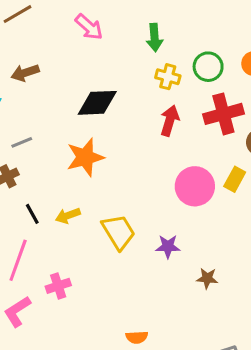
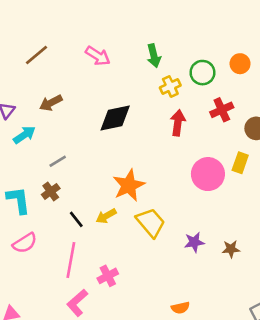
yellow cross: (168, 77) -> (170, 86), turned -30
red cross: (223, 114) -> (222, 110), size x0.7
orange star: (85, 157) -> (129, 185), moved
purple star: (168, 246) -> (194, 242), moved

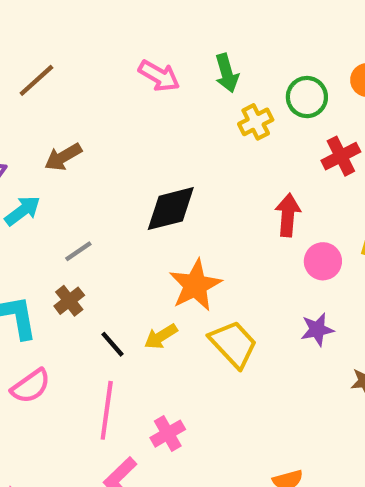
pink arrow: (98, 56) -> (159, 76), moved
black diamond: (115, 118) -> (171, 209), moved
red arrow: (178, 123) -> (288, 215), moved
pink circle: (208, 174) -> (323, 261), size x0.7
purple star: (194, 242) -> (317, 330), moved

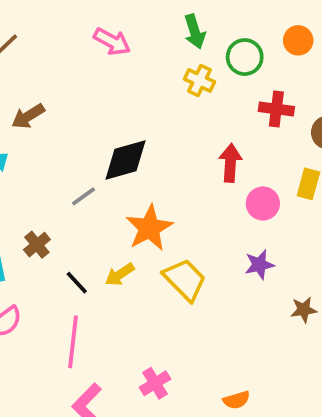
green arrow: (227, 73) -> (195, 32), moved
yellow cross: (256, 122) -> (199, 80), turned -36
red cross: (341, 156) -> (276, 109), turned 36
gray line: (78, 251) -> (83, 196), moved
pink cross: (168, 434) -> (155, 383), moved

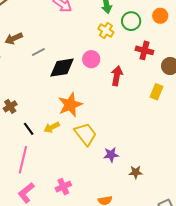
gray line: (83, 196) -> (38, 52), moved
pink circle: (263, 203) -> (91, 59), moved
purple star: (259, 265) -> (111, 155), moved
brown star: (304, 310) -> (136, 172), moved

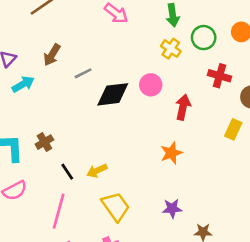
brown arrow: (14, 38) -> (52, 55), turned -36
orange star: (70, 105) -> (171, 153), moved, size x0.7
yellow trapezoid: (86, 134) -> (116, 207), moved

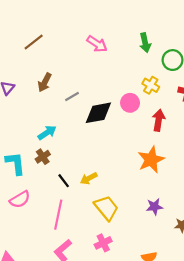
yellow cross: (171, 49) -> (151, 85), moved
cyan arrow: (23, 84) -> (47, 133), moved
orange star: (171, 153) -> (151, 160), size x1.4

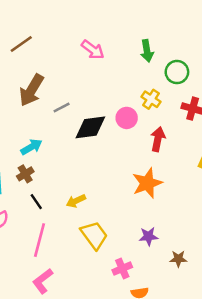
brown arrow: (45, 82) -> (31, 90), size x1.5
black line: (64, 181) -> (36, 202), moved
pink cross: (103, 243) -> (122, 269), moved

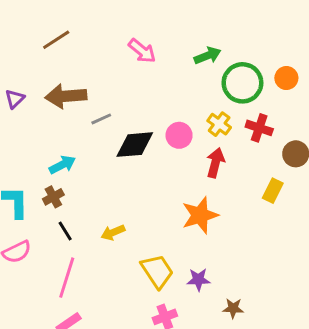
green arrow: (147, 51) -> (208, 56), turned -105
green circle: (177, 72) -> (242, 83), size x1.4
brown arrow: (31, 90) -> (66, 96), turned 52
yellow cross: (151, 99) -> (219, 124), moved
yellow trapezoid: (94, 235) -> (157, 271), moved

